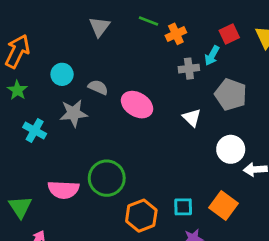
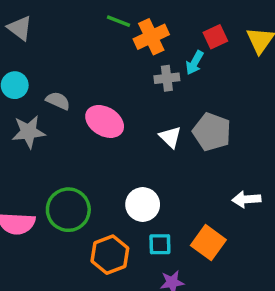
gray triangle: (100, 27) -> (20, 28), moved, turned -30
orange cross: (176, 34) -> (151, 37), size x1.4
gray pentagon: (231, 95) -> (212, 132), moved
white circle: (231, 149) -> (143, 204), moved

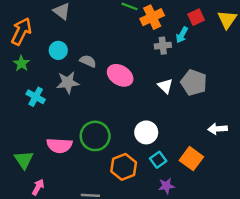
cyan square: (160, 244) -> (158, 160), turned -35

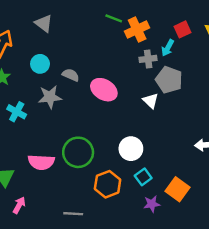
gray pentagon: (194, 82) -> (169, 80), moved
orange square: (191, 159) -> (178, 189), moved

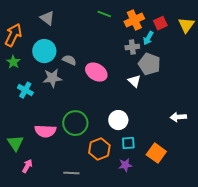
orange cross: (137, 29) -> (134, 20), moved
cyan circle: (40, 64) -> (44, 51), size x1.5
cyan square: (143, 177) -> (128, 143), turned 32
purple star: (152, 204) -> (125, 165), moved

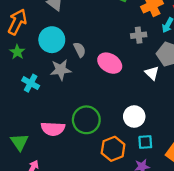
gray cross: (132, 47) -> (139, 35), moved
gray semicircle: (69, 60) -> (80, 50), turned 40

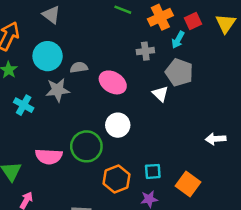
gray semicircle: (80, 50) -> (79, 67), turned -72
white circle: (134, 116) -> (118, 125), moved

